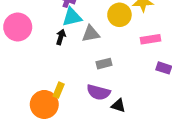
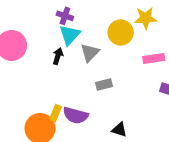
cyan triangle: (72, 17) -> (70, 35), turned -35
gray triangle: (91, 34) -> (90, 53), turned -36
purple semicircle: (98, 92) -> (76, 115), moved

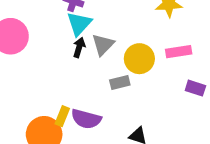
yellow circle: (121, 32) -> (139, 59), moved
black arrow: (58, 56) -> (79, 47), moved

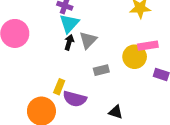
yellow circle: (139, 59) -> (135, 57), moved
yellow rectangle: (62, 116) -> (59, 87), moved

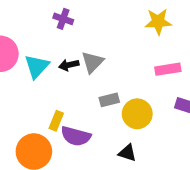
cyan triangle: (69, 23) -> (37, 66), moved
black arrow: (69, 42) -> (69, 65), turned -120
yellow circle: (135, 57) -> (137, 114), moved

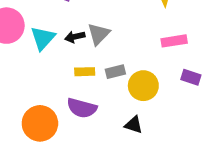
yellow rectangle: (56, 121) -> (85, 72), moved, turned 66

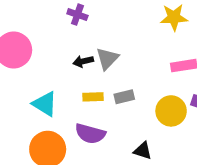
cyan triangle: (43, 38) -> (45, 104), moved, turned -40
yellow circle: (143, 86) -> (171, 111), moved

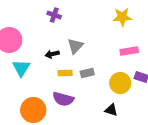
black arrow: (83, 61) -> (52, 54), moved
cyan triangle: (45, 104) -> (21, 68), moved, turned 30
black triangle: (143, 151) -> (111, 110), moved

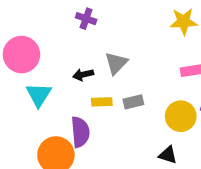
purple semicircle: (63, 99) -> (80, 132), moved, turned -110

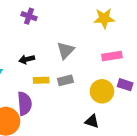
gray triangle: (116, 63) -> (65, 50), moved

